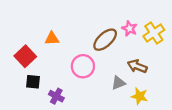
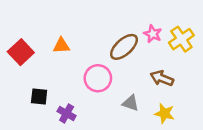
red square: (25, 56) -> (21, 52), moved
gray triangle: (118, 83) -> (131, 103), moved, turned 40

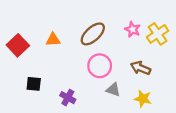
brown ellipse: (124, 47) -> (93, 34), moved
pink circle: (98, 78) -> (100, 66), moved
purple cross: (67, 113) -> (68, 98), moved

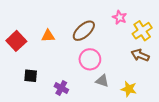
pink star: (133, 29) -> (120, 17), moved
brown arrow: (141, 68) -> (140, 55), moved

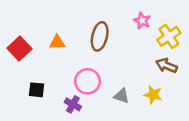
brown ellipse: (84, 31) -> (100, 36), turned -35
pink circle: (90, 59) -> (87, 81), moved
yellow star: (129, 89) -> (153, 95), moved

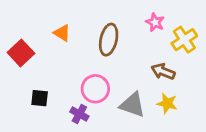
orange triangle: (57, 42) -> (62, 33), moved, turned 35
brown arrow: (166, 66) -> (163, 72), moved
gray triangle: (121, 96) -> (133, 105), size x1.5

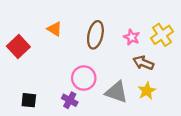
pink star: (155, 22) -> (132, 37), moved
black square: (40, 98) -> (29, 100), moved
yellow star: (167, 103) -> (147, 91), turned 30

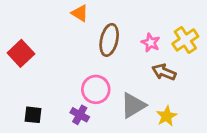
orange triangle: (55, 29) -> (80, 13), moved
yellow star: (147, 91) -> (167, 116), moved
gray triangle: (116, 92) -> (133, 105), turned -50

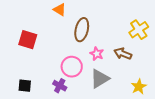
pink star: (151, 43) -> (97, 54), moved
red square: (21, 53) -> (28, 40), moved, turned -30
yellow star: (167, 116) -> (139, 87), moved

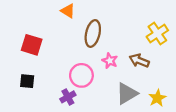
gray triangle: (100, 79) -> (127, 94), moved
black square: (25, 86) -> (27, 81), moved
purple cross: (60, 86) -> (68, 97), turned 32

